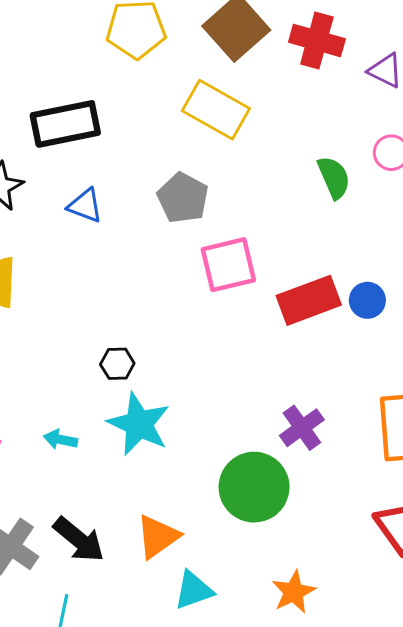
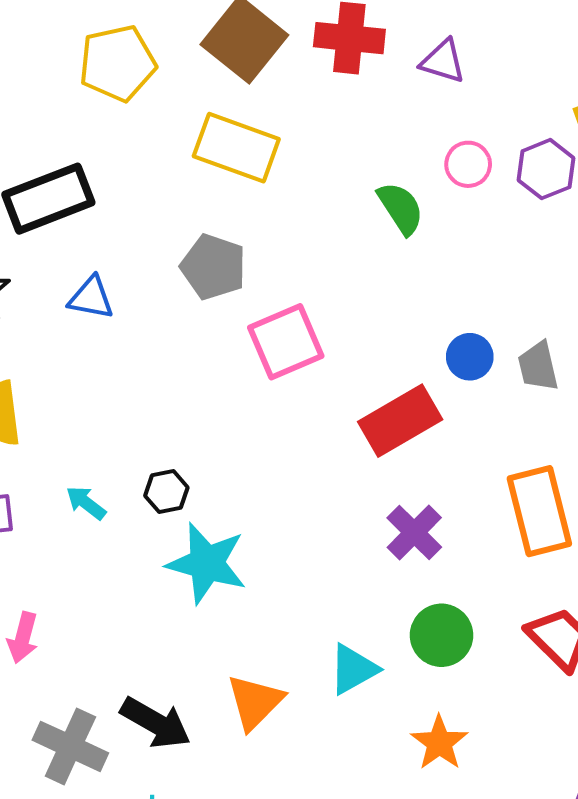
red rectangle: (309, 300) -> (400, 421), moved
cyan arrow: (61, 440) -> (86, 503), moved, turned 36
green circle: (254, 487) -> (441, 635), moved, size x0.7
cyan triangle: (194, 590) -> (353, 669), moved

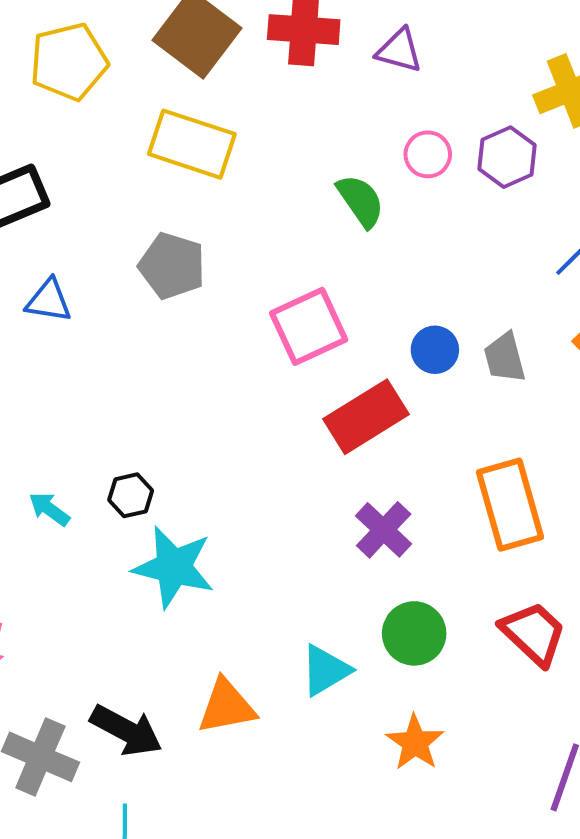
pink square: (286, 342) -> (309, 326), moved
orange triangle: (255, 702) -> (227, 706), turned 36

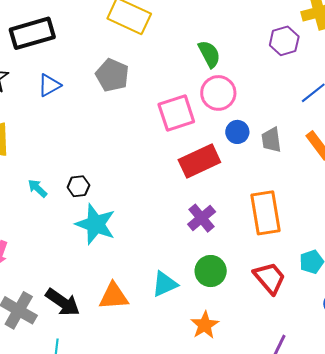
pink circle: (428, 154) -> (218, 93), moved, size x1.5
blue triangle: (49, 301) -> (49, 85), turned -45

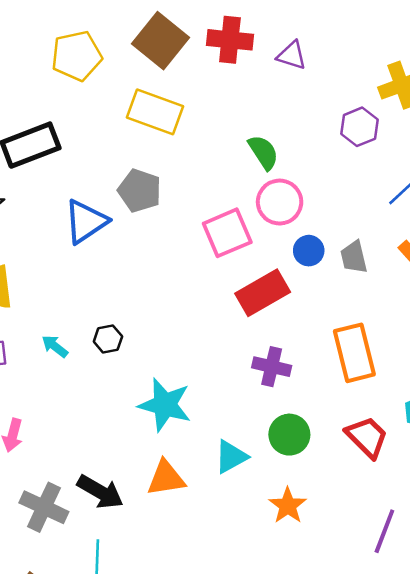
blue triangle: (49, 85) -> (86, 222), moved, size x1.5
purple cross: (202, 218) -> (272, 367), turned -32
cyan star: (96, 224) -> (165, 405), moved

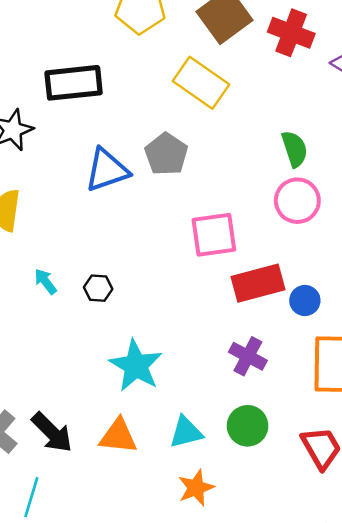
pink square: (227, 233) -> (214, 235), moved
blue circle: (309, 251) -> (305, 301), moved
orange star: (288, 506) -> (196, 488), moved

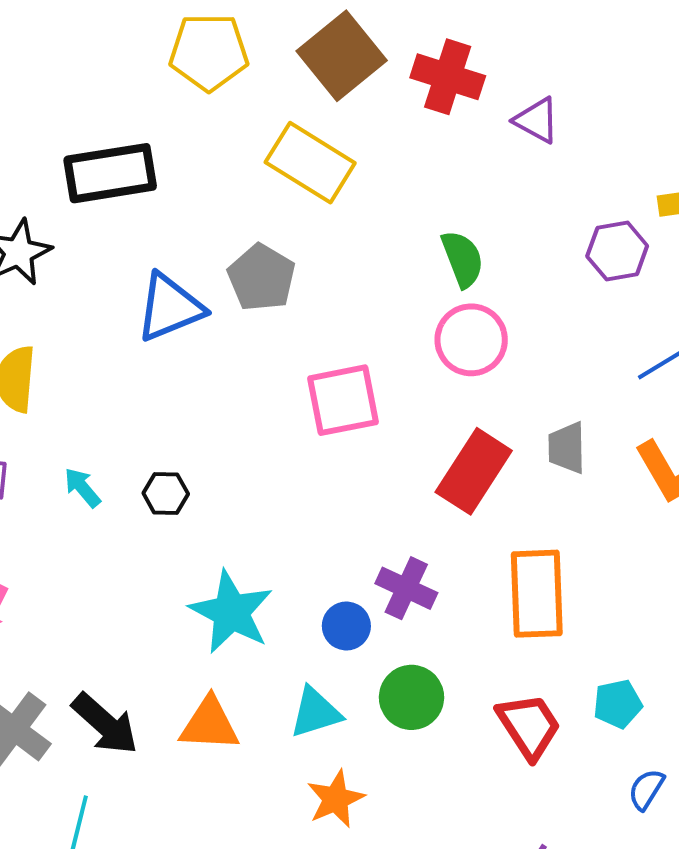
red rectangle: (258, 283) -> (474, 471), moved, turned -39
blue circle: (305, 301) -> (346, 626), moved

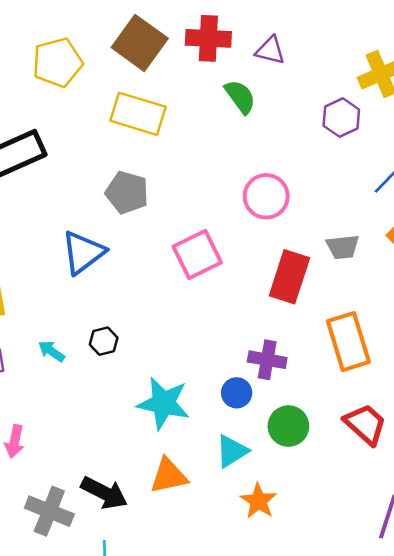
green semicircle: (463, 259) -> (240, 97), moved
blue triangle: (170, 307) -> (83, 252), moved
gray trapezoid: (567, 448) -> (343, 247), turned -80

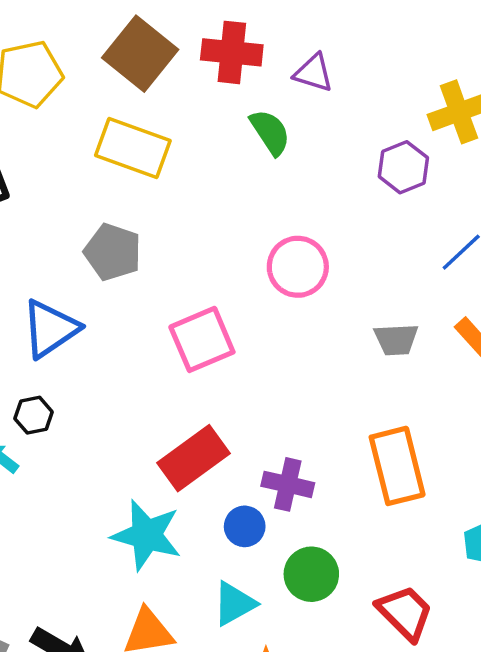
red rectangle: (289, 277) -> (193, 458), moved, turned 33
black hexagon: (104, 341) -> (34, 415), moved
red trapezoid: (365, 424) -> (405, 613), moved

